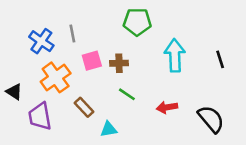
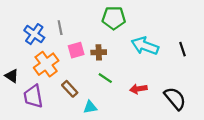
cyan arrow: (175, 55) -> (145, 46), turned -68

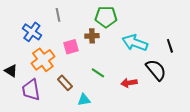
gray line: (60, 28) -> (58, 15), moved
brown cross: (99, 52) -> (92, 36), moved
black semicircle: (175, 99) -> (156, 70), moved

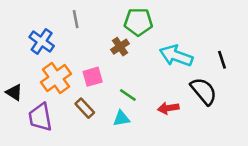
brown cross: (92, 36) -> (120, 47), turned -32
pink square: (71, 47) -> (93, 77), moved
cyan triangle: (84, 100) -> (121, 119), moved

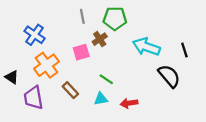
gray line: (76, 19) -> (82, 16), moved
pink square: (93, 77) -> (81, 52), moved
red arrow: (168, 108) -> (129, 103), moved

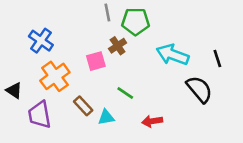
gray line: (82, 16) -> (107, 12), moved
cyan triangle: (101, 99) -> (106, 117), moved

